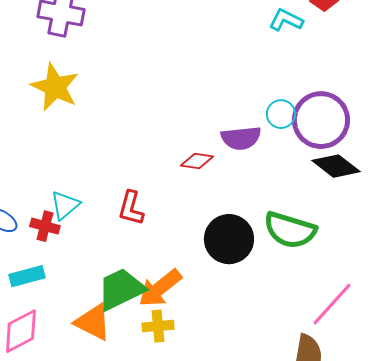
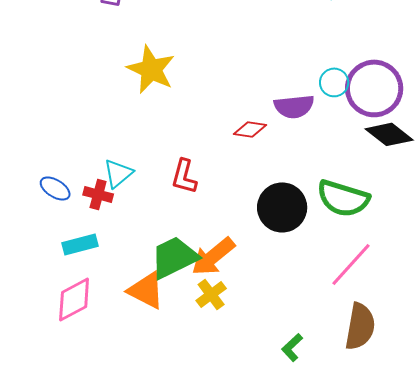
yellow star: (55, 87) -> (151, 69), moved
pink line: (332, 304) -> (351, 264), moved
yellow cross: (158, 326) -> (211, 294), turned -32

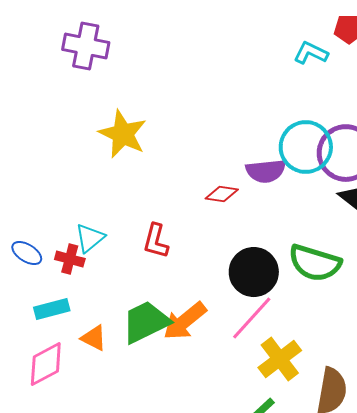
cyan circle: (334, 82) -> (306, 147), size x1.8
pink line: (351, 264) -> (252, 318), moved
orange triangle: (146, 290) -> (94, 338), moved, size x0.7
yellow cross: (211, 294) -> (280, 359), moved, size x1.4

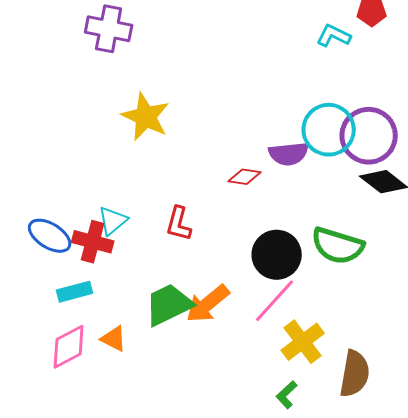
blue ellipse: (27, 253) -> (50, 236), size x1.4
red cross: (70, 259) -> (93, 242), size x1.4
orange triangle: (94, 338) -> (114, 339), moved

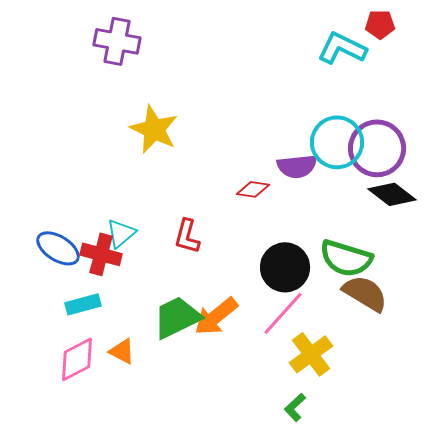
cyan L-shape: (334, 36) -> (342, 48), size x1.4
brown semicircle: (355, 374) -> (365, 293), moved, turned -69

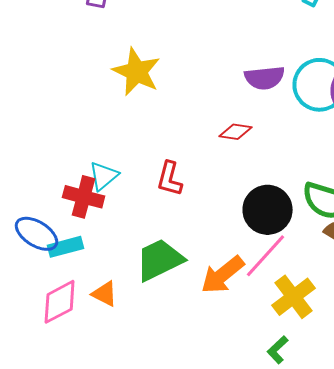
purple semicircle: (297, 166) -> (265, 78), moved
blue ellipse: (58, 248) -> (37, 234), moved
orange arrow: (216, 316) -> (223, 275), moved

